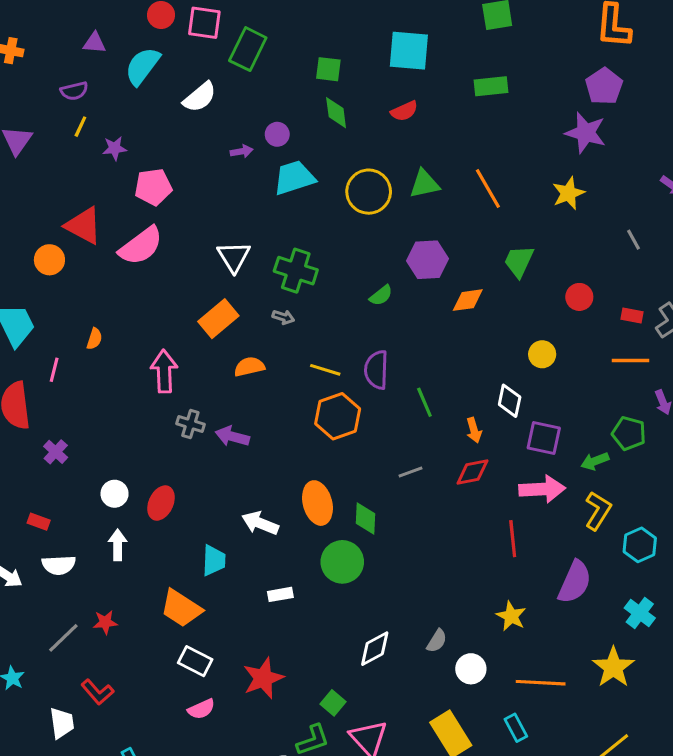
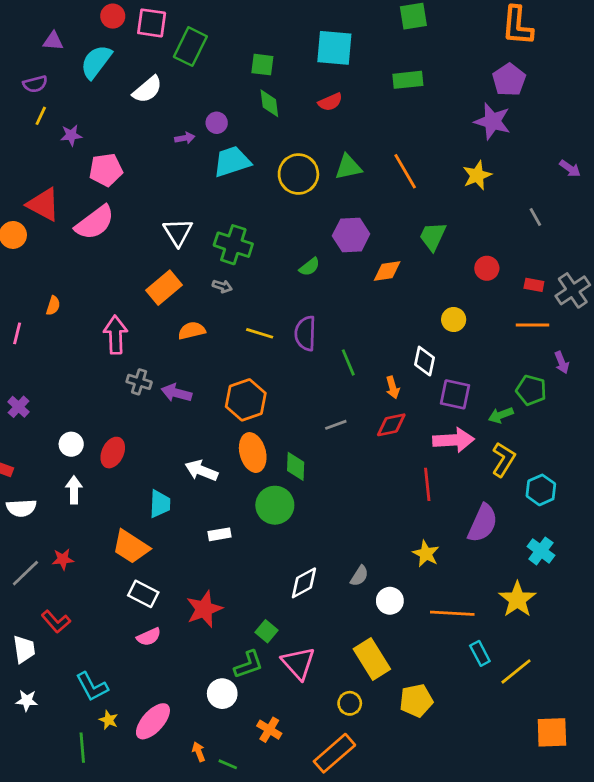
orange hexagon: (338, 416) -> (246, 400), moved
cyan rectangle: (516, 728) -> (480, 653), moved

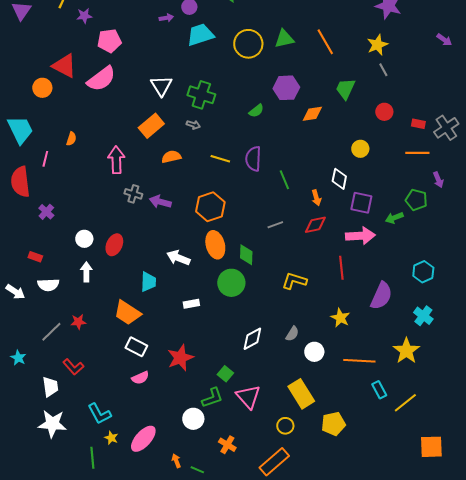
gray line: (535, 217) -> (383, 70), moved
yellow L-shape: (503, 459) -> (294, 281), moved, turned -105
white star: (27, 701) -> (52, 424), size x1.8

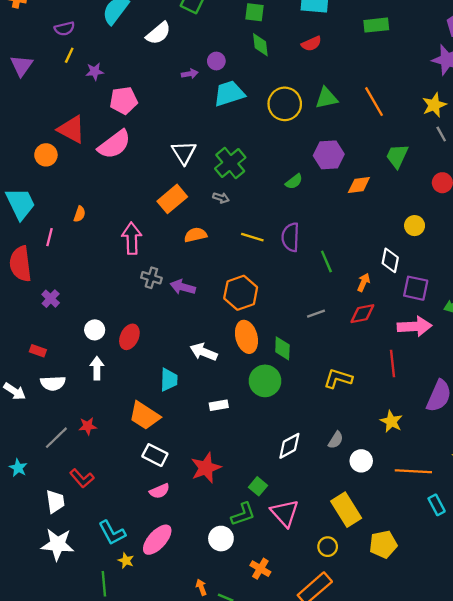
green cross: (201, 95) -> (230, 163), turned 32
orange arrow: (316, 198) -> (364, 282), turned -140
pink ellipse: (143, 439) -> (157, 540), moved

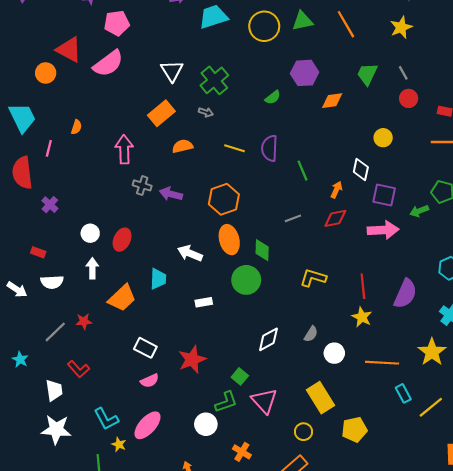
gray line: (441, 134) -> (403, 73), moved
red line: (393, 364) -> (363, 286), moved
orange trapezoid: (144, 416) -> (122, 298), moved, turned -76

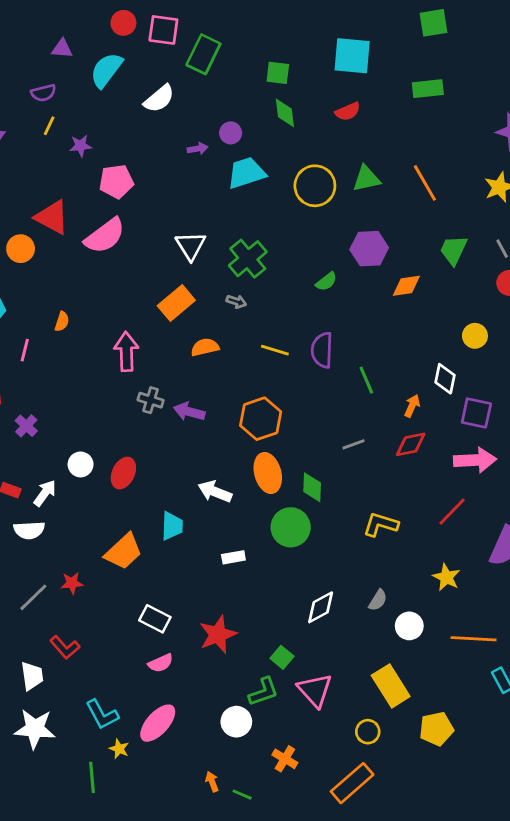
white arrow: (92, 268) -> (45, 493), moved, turned 36
red line: (363, 286) -> (452, 512), moved, turned 50

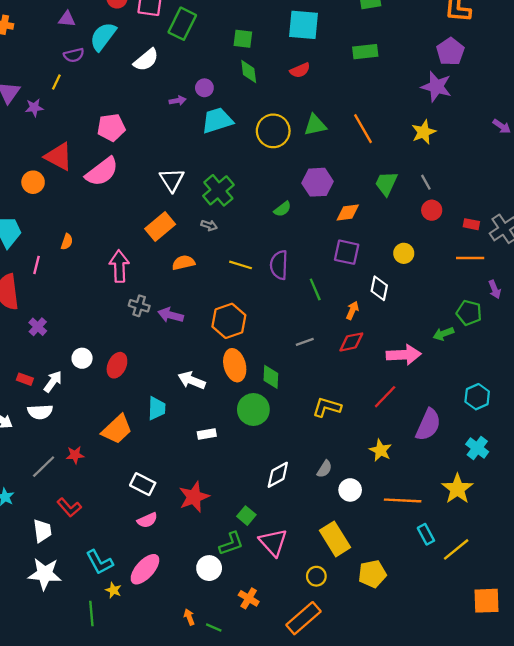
purple semicircle: (43, 93) -> (74, 55), moved
purple star: (81, 146) -> (34, 108), moved
purple square: (476, 413) -> (347, 252), moved

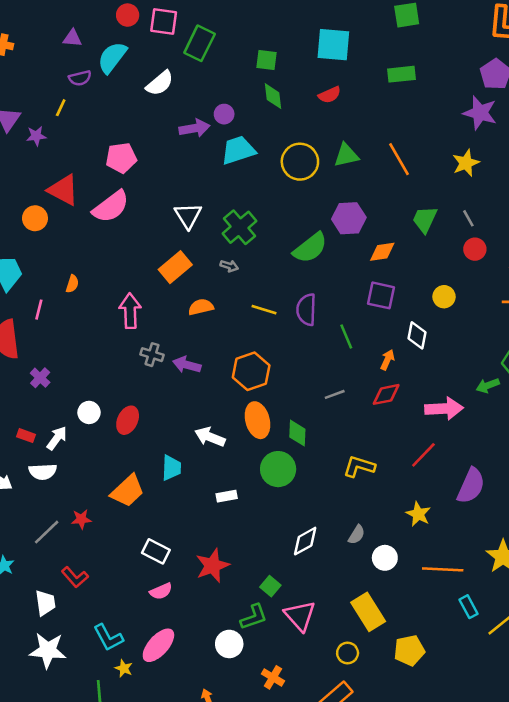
purple arrow: (178, 101) -> (194, 128), size x1.6
green semicircle: (283, 209) -> (310, 248), size x1.8

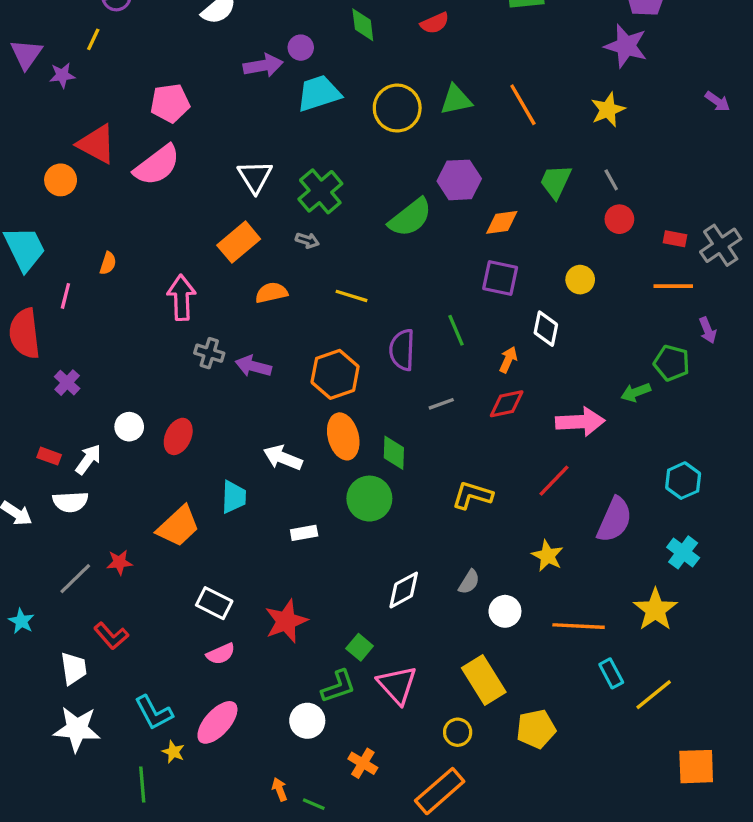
purple semicircle: (306, 310) -> (402, 350), moved

